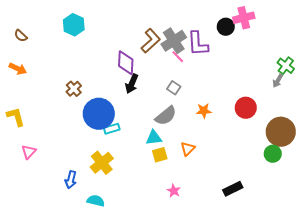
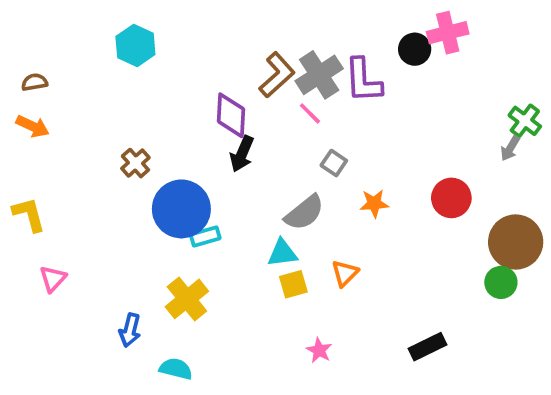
brown semicircle: (21, 36) -> (34, 82), moved, turned 128
pink line: (178, 57) -> (310, 113), moved
gray square: (174, 88) -> (334, 163), moved

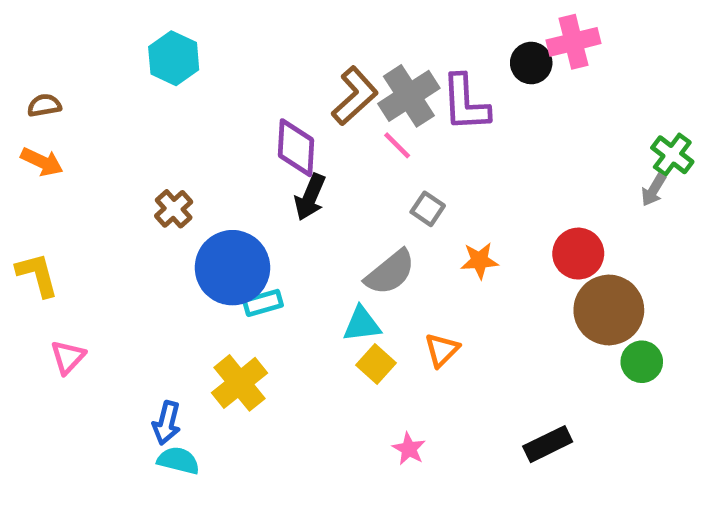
brown circle: (516, 242) -> (609, 310), moved
yellow square: (293, 284) -> (376, 364), turned -32
cyan semicircle: (176, 369) -> (178, 461), moved

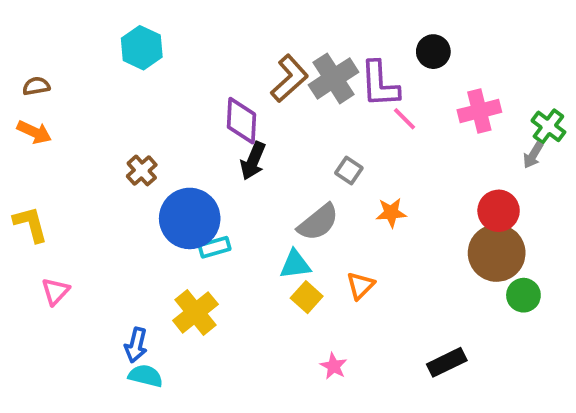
pink cross: (574, 42) -> (479, 111), moved
pink line: (397, 145) -> (405, 119), moved
red circle: (578, 254) -> (499, 211), moved

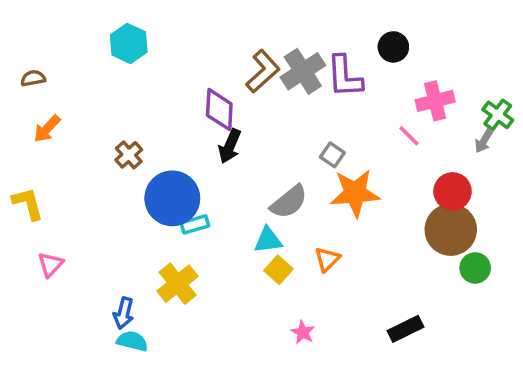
pink line: (405, 119) -> (409, 136), moved
orange arrow: (34, 132) -> (47, 129), moved, turned 108
gray square: (349, 170) -> (332, 155), moved
orange star: (391, 213) -> (355, 193), size x1.8

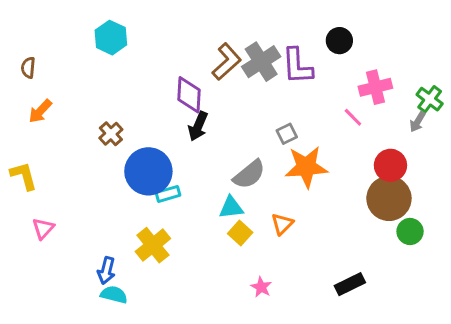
brown semicircle: (33, 78) -> (28, 68), turned -75
gray square: (332, 155) -> (287, 134), turned 30

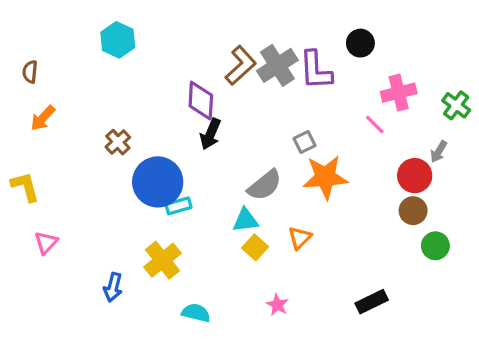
gray arrow: (418, 122) -> (439, 152), moved
brown circle: (389, 198) -> (413, 211), size x0.6
cyan semicircle: (114, 295) -> (196, 313), moved

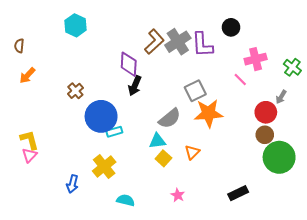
gray square: (305, 142) -> (195, 91), size x1.5
yellow L-shape: (25, 187) -> (29, 140), moved
green circle: (435, 246) -> (279, 157), size x1.8

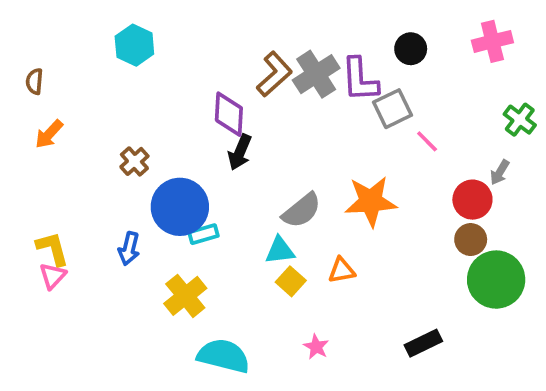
pink cross: (256, 59) -> (492, 41), moved
gray square: (195, 91) -> (393, 109), moved
orange triangle: (192, 152) -> (342, 270), turned 35
blue arrow: (72, 184) -> (129, 249), moved
cyan semicircle: (126, 200) -> (223, 356), size x1.6

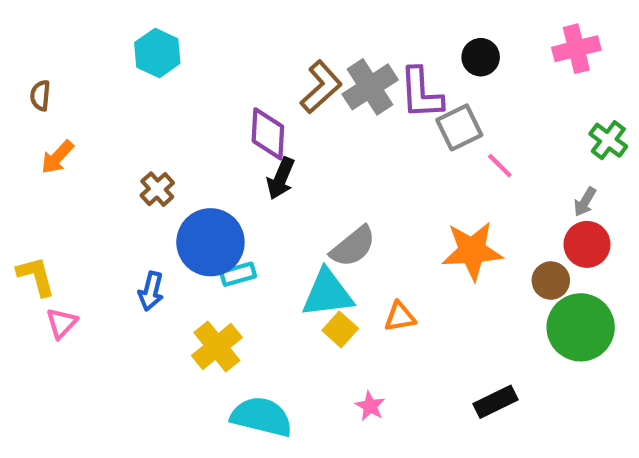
red circle: (472, 200) -> (587, 244), moved
orange star: (371, 201) -> (472, 251), moved
yellow L-shape: (53, 249) -> (36, 276), moved
cyan triangle: (280, 250) -> (327, 293), size x1.5

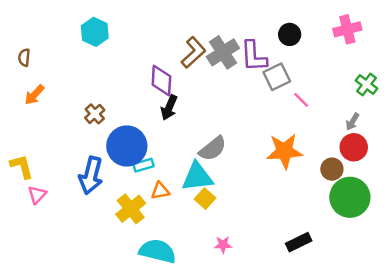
blue arrow: (151, 291) -> (91, 175), size x1.6
orange triangle: (400, 317) -> (160, 191), moved
pink star: (370, 406) -> (223, 245), turned -30

